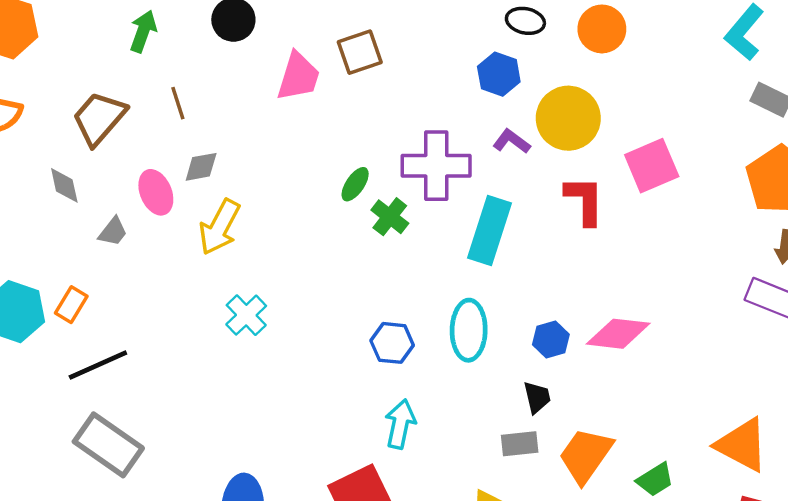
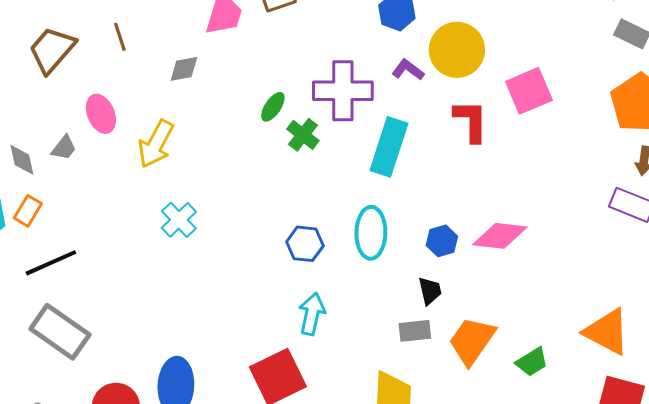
gray diamond: (201, 167) -> (184, 69), moved
gray diamond: (64, 185) -> (22, 160), moved

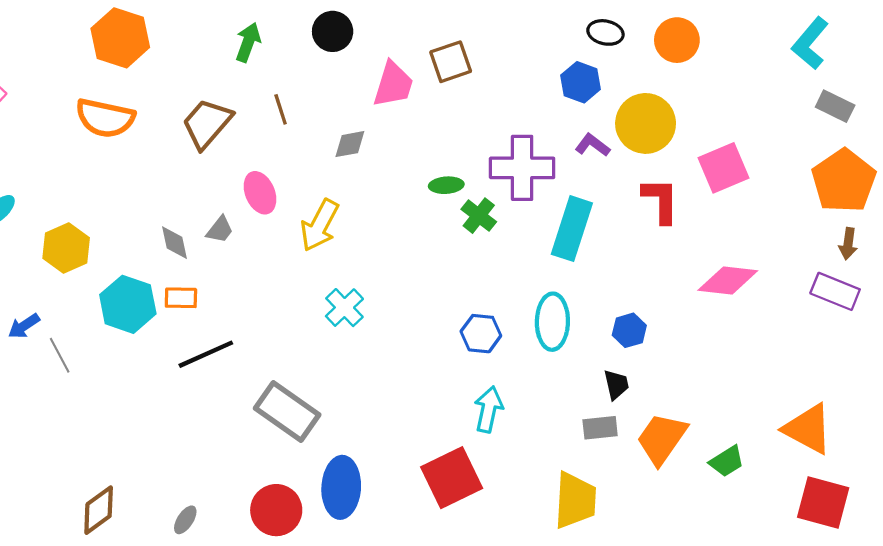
green ellipse: (273, 107) -> (446, 185), turned 52
orange rectangle: (28, 211) -> (181, 298), turned 60
pink diamond: (500, 236) -> (728, 280), moved
gray rectangle: (60, 332) -> (287, 412), moved

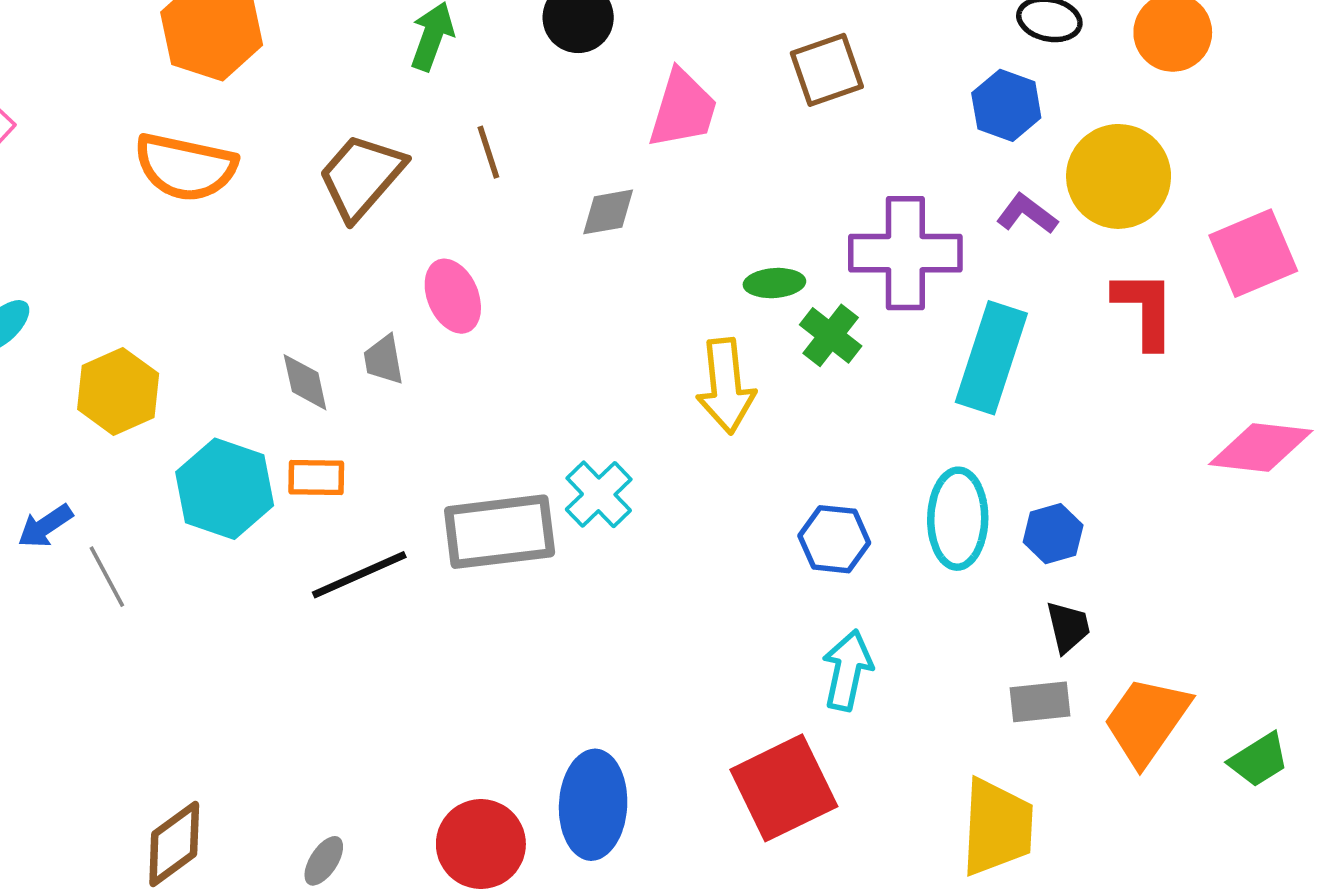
brown square: (451, 62) -> (827, 70), moved
yellow arrow: (320, 225) -> (726, 386), moved, turned -34
gray trapezoid: (220, 230) -> (384, 360), turned 132
blue hexagon: (629, 330) -> (1053, 534), moved
gray rectangle: (287, 412) -> (500, 532), moved, turned -42

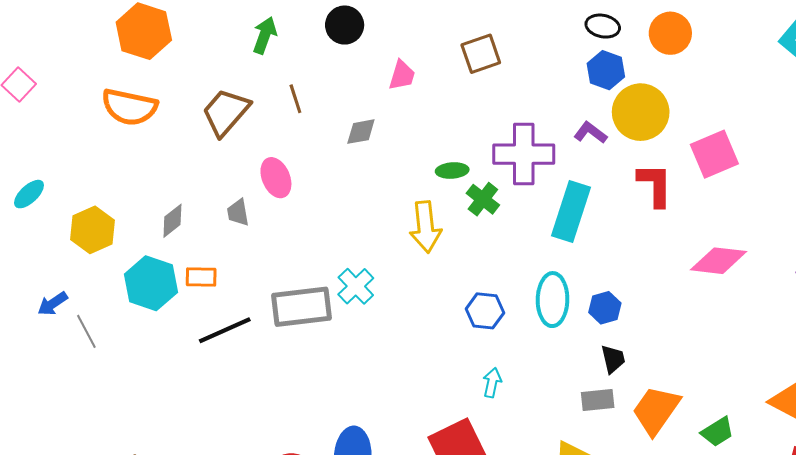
blue hexagon: (1006, 105) -> (606, 70), moved
pink trapezoid: (683, 109) -> (402, 75), size x0.7
gray diamond: (305, 382) -> (172, 221), moved, turned 64
cyan arrow: (847, 670) -> (492, 383), size x0.7

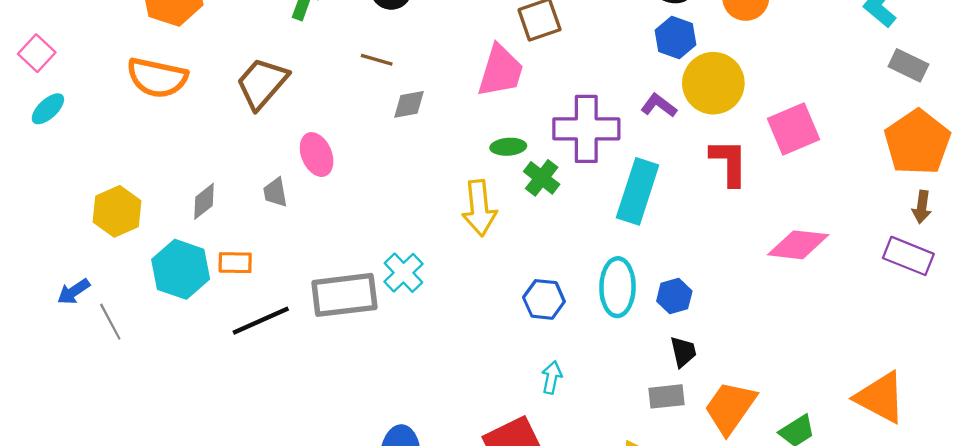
pink trapezoid: (402, 75) -> (500, 71), moved, size x1.6
brown line: (295, 99) -> (377, 60), moved, turned -56
cyan ellipse: (29, 194) -> (48, 109), moved

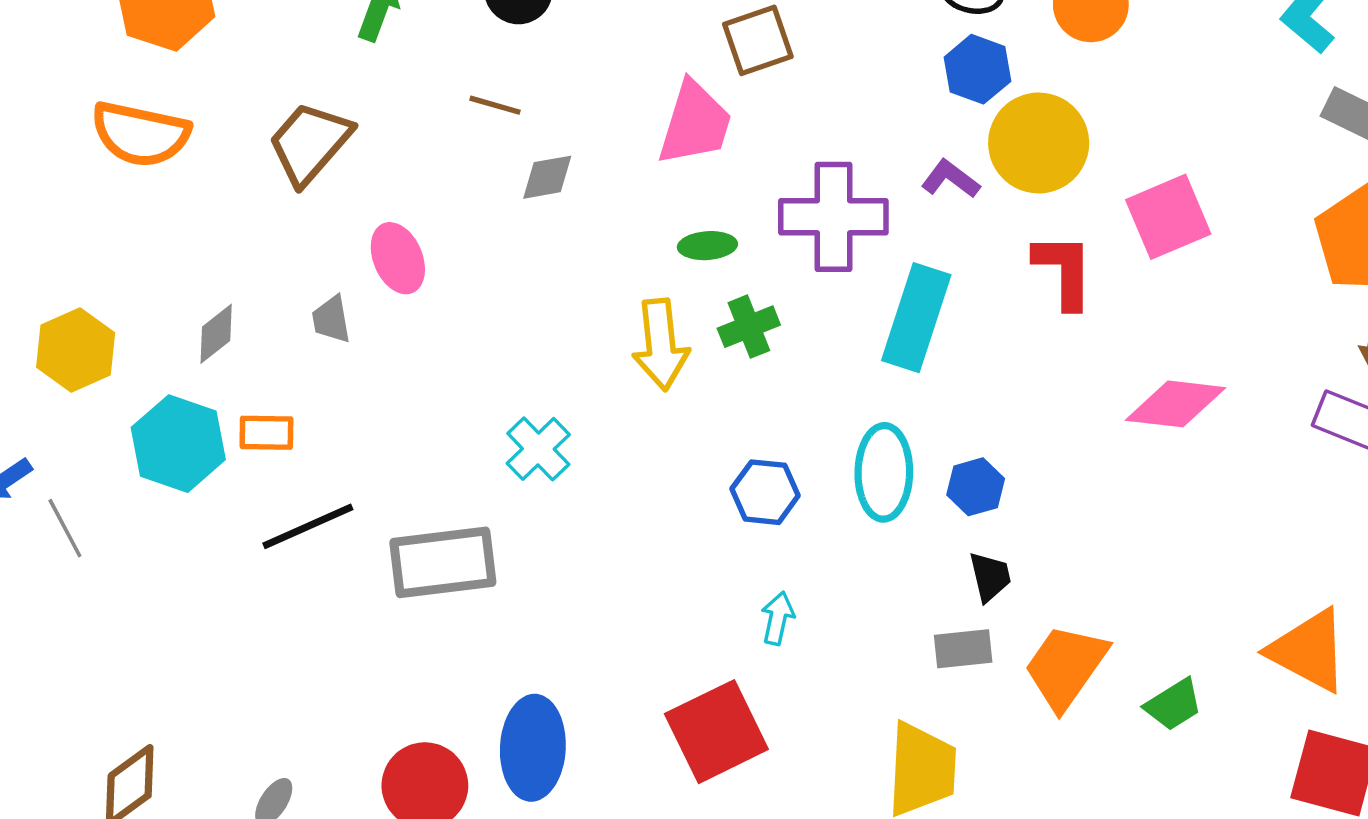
green cross: (542, 178) -> (749, 327), moved, turned 30
gray rectangle: (344, 295) -> (443, 562), moved

